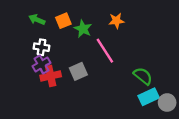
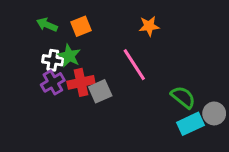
green star: (83, 29) -> (69, 56), moved
red cross: (51, 76) -> (81, 82), moved
gray circle: (167, 103) -> (214, 113), moved

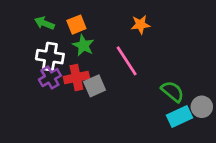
green star: (69, 56) -> (83, 45), moved
white cross: (53, 60) -> (50, 57), size x1.4

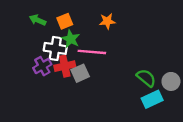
orange star: (141, 25) -> (107, 21), moved
white cross: (50, 57) -> (55, 48), moved
pink line: (127, 61) -> (92, 52), moved, turned -52
gray circle: (202, 107) -> (171, 81), moved

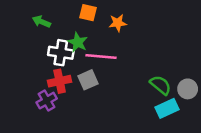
orange square: (65, 21) -> (88, 13), moved, turned 35
purple cross: (42, 66) -> (47, 101), moved
red cross: (65, 66) -> (60, 81), moved

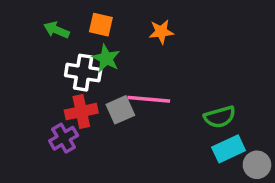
orange square: (88, 13) -> (101, 25), moved
pink line: (101, 57) -> (149, 99), moved
green semicircle: (160, 85) -> (220, 117), turned 125
gray circle: (188, 89) -> (257, 165), moved

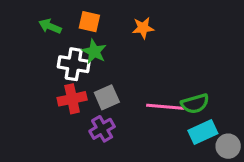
pink line: (149, 99) -> (165, 107), moved
purple cross: (64, 138) -> (102, 129), moved

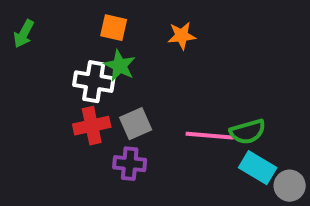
green arrow: (50, 26) -> (24, 34), moved, turned -85
purple cross: (102, 129) -> (130, 164), turned 35
cyan rectangle: (203, 132) -> (258, 168), turned 56

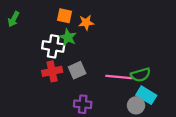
orange star: (182, 36) -> (86, 23), moved
purple cross: (130, 164) -> (83, 104), moved
gray circle: (290, 186) -> (136, 105), moved

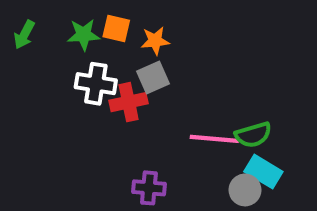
green star: (68, 37) -> (84, 35), moved, turned -30
gray square: (77, 70) -> (153, 78), moved
red cross: (52, 71) -> (129, 102), moved

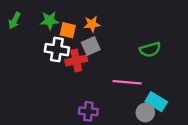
orange square: (116, 28) -> (68, 30), moved
green semicircle: (253, 135) -> (150, 50), moved

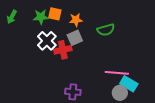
orange square: (68, 30) -> (55, 14), moved
white cross: (57, 50) -> (47, 41), turned 36
green semicircle: (150, 50) -> (106, 30), moved
pink line: (127, 82) -> (117, 73), moved

